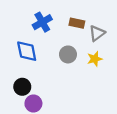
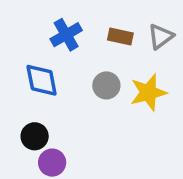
gray triangle: (97, 33) -> (161, 36), moved
yellow star: (95, 59) -> (148, 92), size x1.5

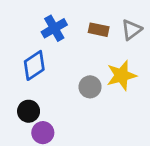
blue diamond: (42, 80) -> (34, 65), turned 68
gray circle: (106, 85) -> (90, 87), moved

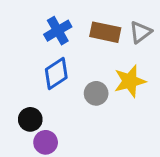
brown rectangle: (99, 30) -> (105, 32), size x1.4
blue diamond: (34, 65) -> (56, 73), moved

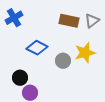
blue cross: (58, 31) -> (14, 18), moved
blue diamond: (56, 73) -> (37, 48), turned 60

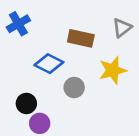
brown rectangle: (69, 21) -> (81, 38), moved
gray circle: (63, 61) -> (74, 88), moved

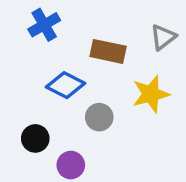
blue cross: (18, 24) -> (44, 25), moved
purple circle: (40, 123) -> (71, 165), moved

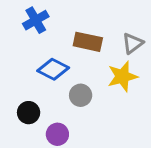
gray triangle: (163, 37) -> (133, 43), moved

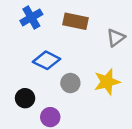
brown rectangle: (88, 42) -> (75, 21), moved
yellow star: (122, 76) -> (107, 82), moved

